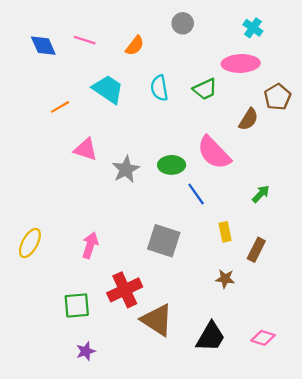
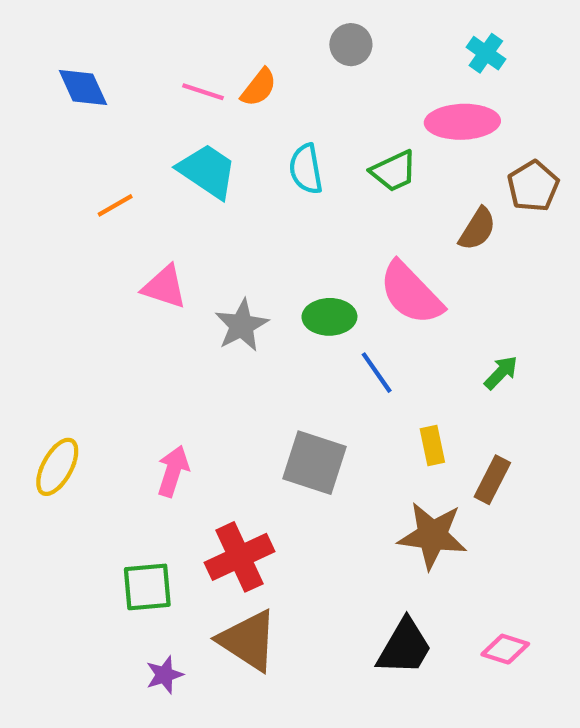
pink line: (85, 40) -> (203, 92), moved
brown star: (225, 279) -> (432, 535), size x1.8
brown triangle: (157, 320) -> (248, 641), moved

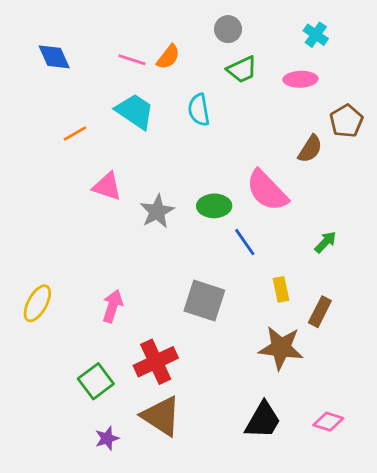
pink ellipse: (462, 122) -> (300, 79), size x0.7
green trapezoid: (394, 171) -> (242, 69), moved
green square: (147, 587) -> (96, 381), turned -32

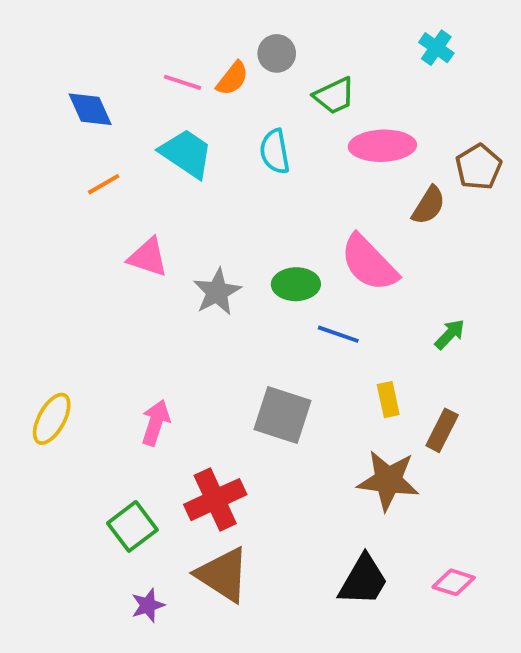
gray circle: (228, 29) -> (277, 53), moved
blue diamond: (54, 57) -> (90, 109), moved
pink ellipse: (300, 79) -> (382, 146), moved, size x1.4
blue line: (245, 242) -> (338, 334), turned -36

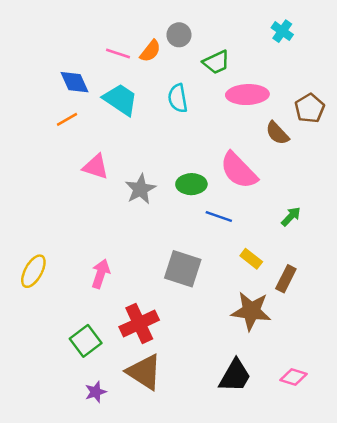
blue diamond: (90, 109) -> (74, 82), moved
brown semicircle: (429, 205) -> (277, 133), turned 105
yellow rectangle: (388, 400) -> (251, 259), turned -40

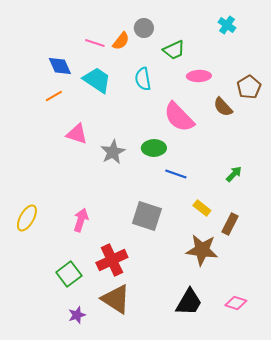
pink ellipse: (247, 95) -> (199, 76), size x0.7
pink semicircle: (239, 170) -> (179, 117), moved

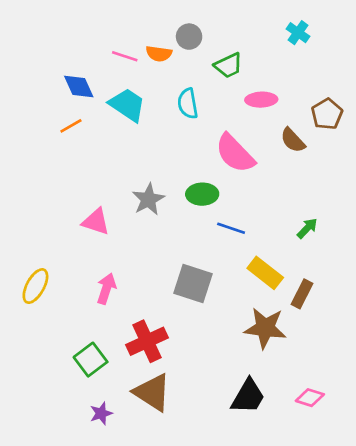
orange semicircle: (121, 41) -> (159, 54), turned 60
pink triangle: (77, 134) -> (96, 222), moved
yellow rectangle: (202, 208) -> (265, 273), size x1.5

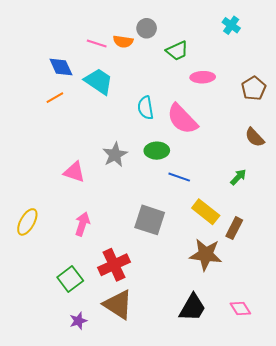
cyan semicircle: (188, 104) -> (146, 108), moved
brown semicircle: (293, 140) -> (255, 137), moved
pink diamond: (310, 398) -> (240, 309), turned 40

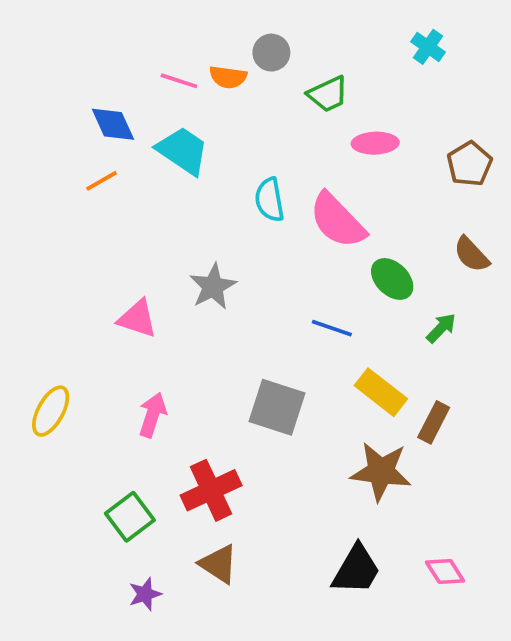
green ellipse: (157, 151) -> (392, 279), moved, turned 45
brown triangle: (118, 304) -> (219, 564), size x0.7

